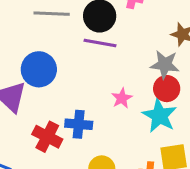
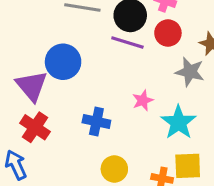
red circle: (167, 89) -> (168, 33), moved
red cross: (47, 137) -> (35, 127), moved

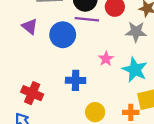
blue circle: (63, 62) -> (63, 35), moved
purple triangle: (32, 86) -> (30, 26), moved, size x0.7

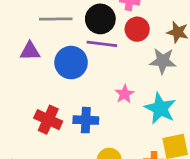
purple triangle: (30, 26) -> (30, 51), turned -42
red cross: (32, 93) -> (48, 120), moved

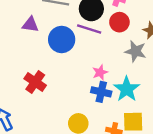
blue cross: (86, 120) -> (101, 92), moved

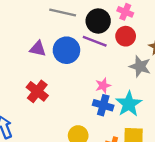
purple triangle: (30, 25) -> (38, 49), moved

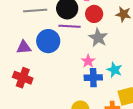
gray star: (140, 66) -> (98, 38), moved, turned 30
red cross: (37, 91) -> (23, 78), moved
cyan star: (129, 104) -> (114, 70), size x0.7

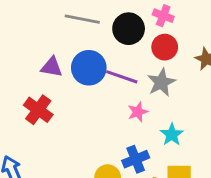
purple line: (69, 26) -> (122, 77), moved
blue cross: (93, 78) -> (136, 159), moved, turned -36

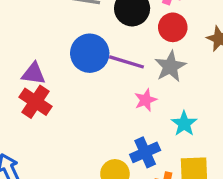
purple triangle: (52, 67) -> (33, 74), moved

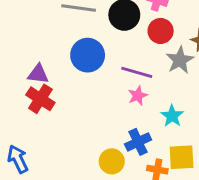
purple line: (127, 62) -> (137, 72), moved
gray star: (170, 66) -> (180, 60), moved

